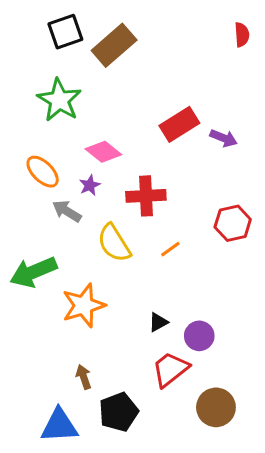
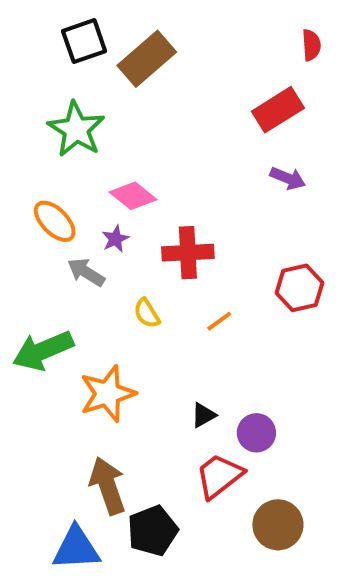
red rectangle: (179, 124) -> (278, 110), moved
yellow semicircle: (114, 243) -> (147, 313), size x0.6
brown arrow: (84, 377) -> (108, 486), size x1.8

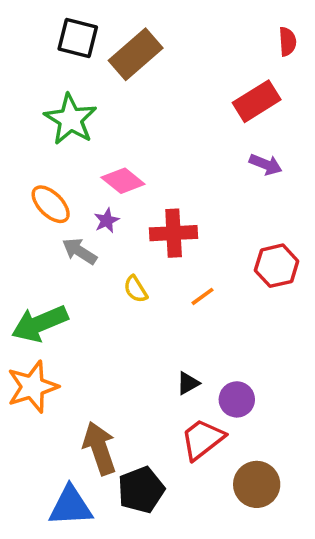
black square: (84, 41) -> (78, 38), turned 33
orange star: (108, 394) -> (33, 387), moved

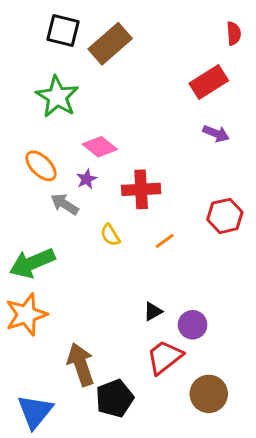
blue triangle: (71, 506) -> (35, 412), moved, turned -48

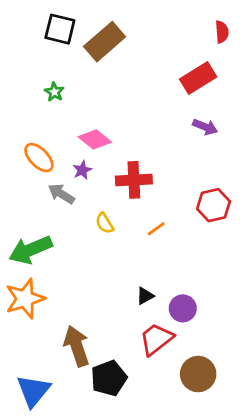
green star: (57, 97) -> (54, 92), size x0.5

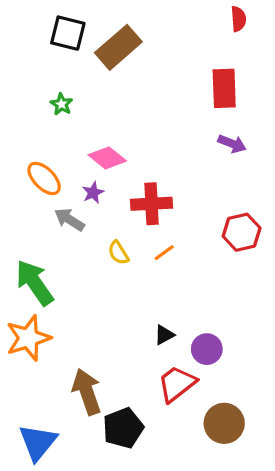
red semicircle: (222, 32) -> (238, 19), moved
red rectangle: (198, 78) -> (224, 88), turned -60
orange line: (156, 229) -> (164, 253), moved
green arrow: (31, 250) -> (35, 283), turned 78

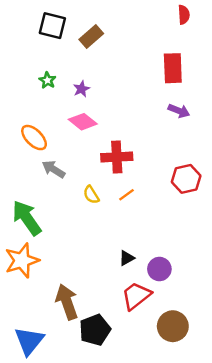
brown rectangle: (118, 47) -> (91, 37), size x0.7
purple star: (93, 193) -> (81, 89), moved

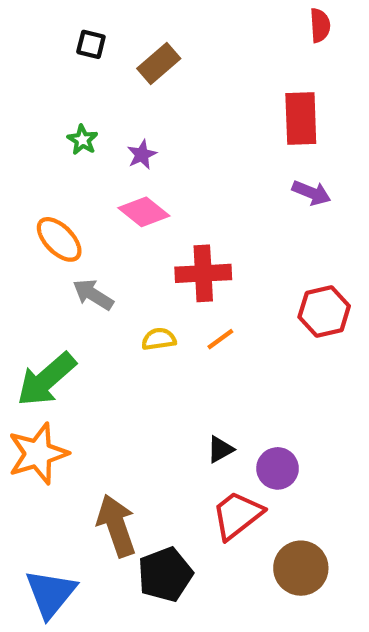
black square: (52, 26) -> (91, 44), size x0.6
yellow semicircle: (91, 195) -> (159, 339), turned 114
green arrow: (27, 218) -> (46, 379), turned -96

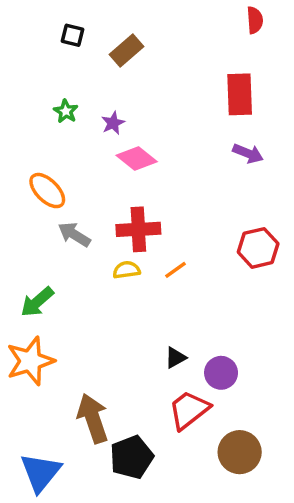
pink diamond: (144, 212) -> (137, 159), moved
red cross: (203, 273) -> (138, 229), moved
green arrow: (46, 379) -> (37, 302), size x0.7

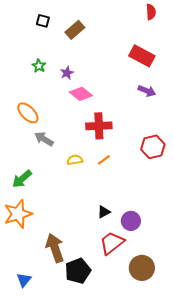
red rectangle: (240, 94) -> (142, 56), turned -60
red cross: (138, 229) -> (99, 126), moved
blue triangle: (40, 472) -> (24, 280), size x0.6

